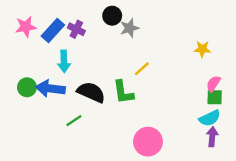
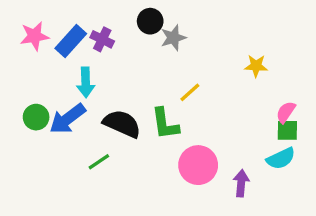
yellow star: (202, 49) -> (256, 66), moved
blue arrow: (50, 89) -> (67, 119), turned -44
purple arrow: (212, 137) -> (241, 183), moved
pink circle: (148, 142) -> (198, 165), moved

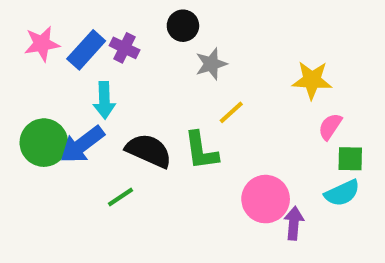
gray star: (173, 38) -> (211, 64), moved
yellow star: (256, 66) -> (312, 80), size x1.4
pink semicircle: (286, 112) -> (330, 126), moved
green circle: (36, 117) -> (44, 143), size x1.5
pink circle: (198, 165) -> (266, 199), moved

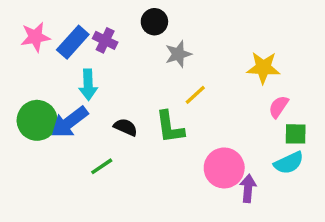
black semicircle: (149, 151) -> (126, 127), size x0.6

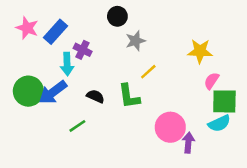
pink star: (35, 37) -> (27, 28), turned 30
purple cross: (105, 40) -> (83, 50), moved
green square: (296, 134) -> (224, 101), size x1.5

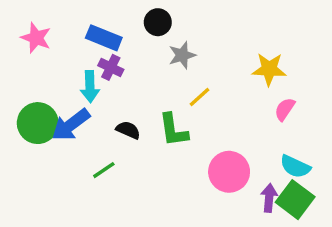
blue rectangle: (55, 32) -> (104, 38), moved, turned 70
green square: (224, 101) -> (295, 200), moved, turned 36
cyan semicircle: (219, 123) -> (295, 167), turned 50
purple arrow: (188, 143) -> (269, 198), moved

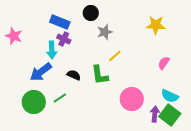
pink star: (36, 38) -> (14, 36), moved
yellow star: (269, 69) -> (156, 25), moved
green circle: (38, 123) -> (34, 102), moved

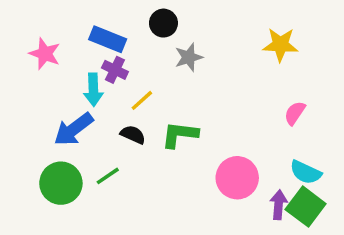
pink star: (14, 36) -> (45, 54), moved
yellow line: (115, 56) -> (142, 100), moved
green L-shape: (100, 75) -> (180, 135), turned 105

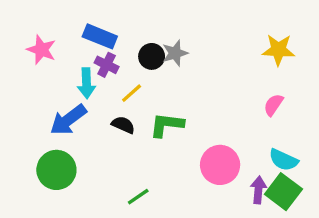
black circle: (163, 23) -> (152, 56), moved
yellow star: (280, 45) -> (278, 50), moved
green line: (108, 176) -> (138, 197), moved

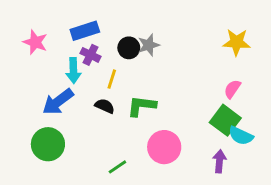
blue rectangle: (100, 36) -> (85, 31), turned -40
yellow line: (132, 93) -> (112, 79), turned -30
pink circle: (220, 165) -> (164, 147), moved
green square: (283, 192) -> (225, 120), moved

